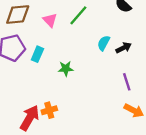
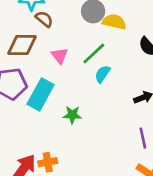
cyan semicircle: (104, 43) -> (102, 74), moved
cyan rectangle: (37, 54) -> (41, 94), size x1.6

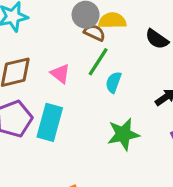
brown semicircle: (44, 19) -> (95, 33), moved
green star: (72, 115) -> (123, 134), moved, size x1.5

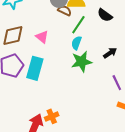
green line: (98, 62) -> (78, 25), moved
green star: (123, 134) -> (82, 62), moved

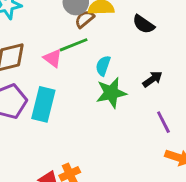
brown semicircle: (65, 10) -> (85, 19), turned -64
green line: (78, 25) -> (74, 45), moved, turned 36

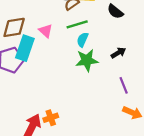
green line: (74, 45) -> (77, 24), moved
cyan rectangle: (43, 104) -> (25, 48), moved

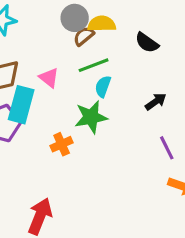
green star: (87, 60) -> (91, 117), moved
orange cross: (51, 118) -> (62, 144), moved

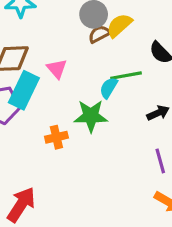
yellow semicircle: (102, 24) -> (119, 25), turned -52
green line: (94, 65) -> (126, 76), moved

